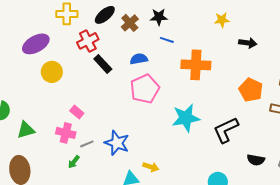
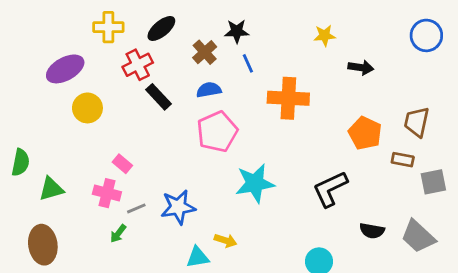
brown cross: (130, 23) -> (205, 52), moved
blue line: (167, 40) -> (248, 63), turned 48
cyan star: (186, 118) -> (255, 183), moved
blue star: (117, 143) -> (178, 207), turned -30

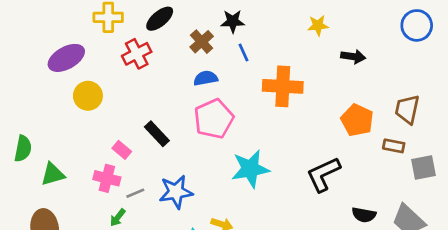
black rectangle: (159, 97) -> (157, 134), moved

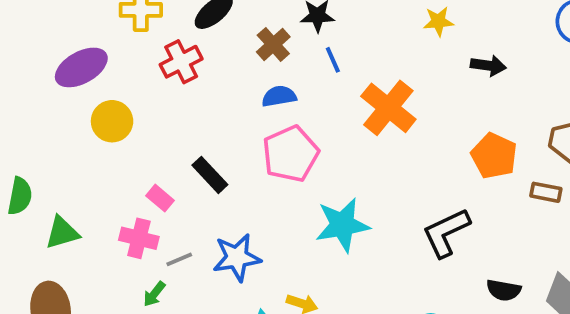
orange cross: (283, 86) -> (388, 108), turned 36

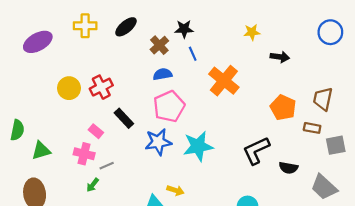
red cross: (181, 62) -> (101, 87), moved
purple ellipse: (81, 67) -> (38, 42), moved
blue star: (237, 258) -> (158, 142), moved
black semicircle: (504, 290) -> (288, 168), moved

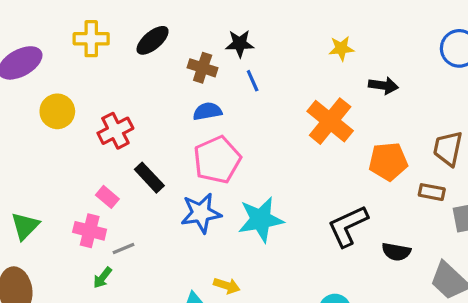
brown cross: (159, 45) -> (203, 68), turned -30
orange cross: (224, 81) -> (330, 121), moved
yellow circle: (69, 88) -> (57, 111), moved
orange pentagon: (283, 108) -> (388, 161), turned -30
green triangle: (41, 151) -> (25, 226), turned -30

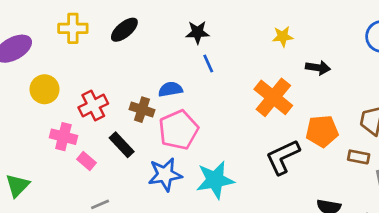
brown cross: (203, 68) -> (142, 110), moved
black L-shape: (348, 226) -> (283, 157), moved
pink cross: (90, 231) -> (63, 137), moved

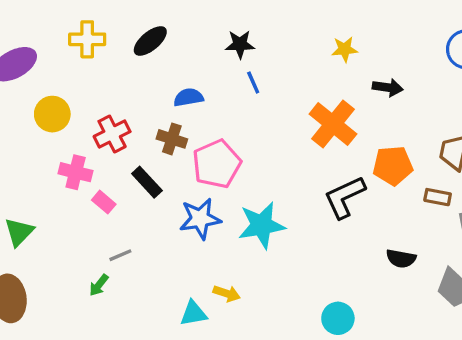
blue semicircle: (170, 89) -> (188, 97), moved

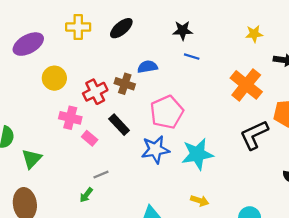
blue line: (253, 82) -> (192, 57), turned -49
brown cross: (172, 139) -> (125, 84), moved
yellow arrow: (227, 293) -> (200, 201), moved

